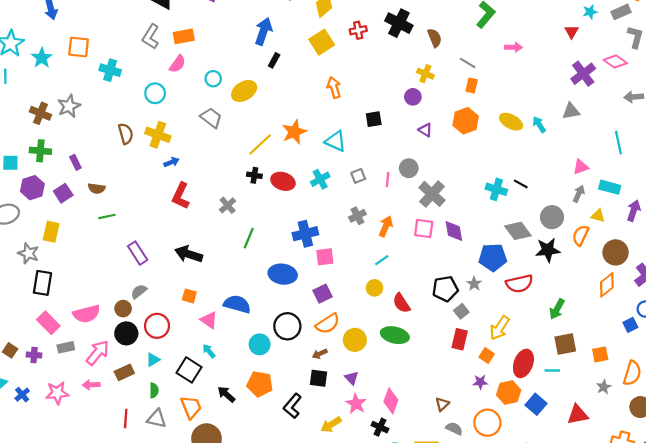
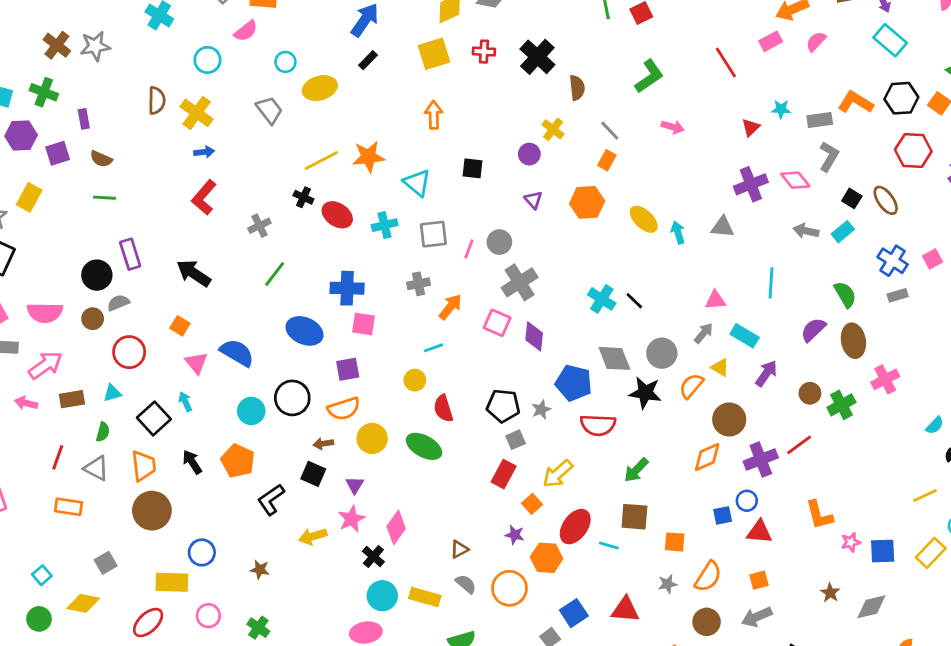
gray square: (358, 176) -> (433, 234), size x1.5
black circle: (126, 333) -> (97, 275), moved
blue square: (536, 404) -> (574, 613), moved

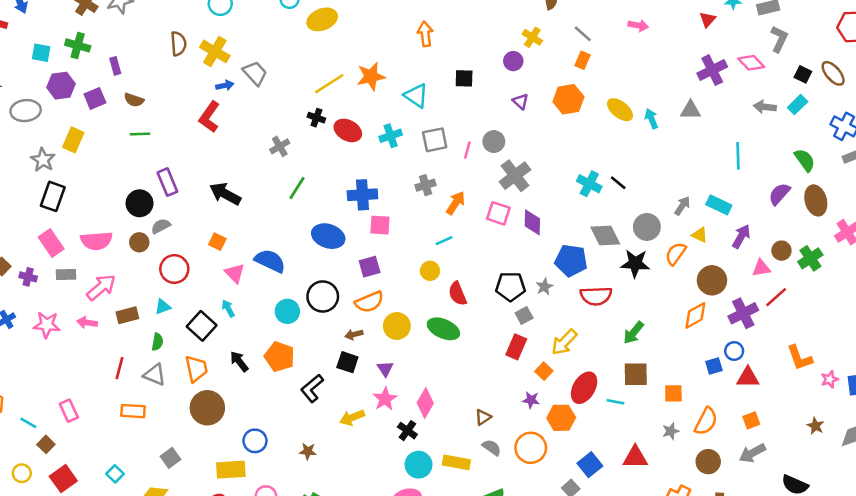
gray trapezoid: (269, 110) -> (255, 73), moved
red L-shape: (204, 197) -> (209, 117), moved
pink triangle: (715, 300) -> (761, 268), moved

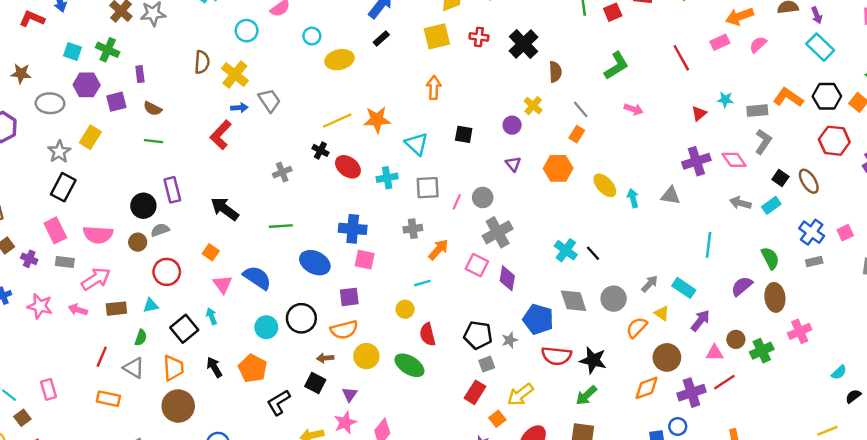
green line: (297, 188) -> (281, 226), moved, turned 45
black star: (635, 263) -> (593, 360), moved

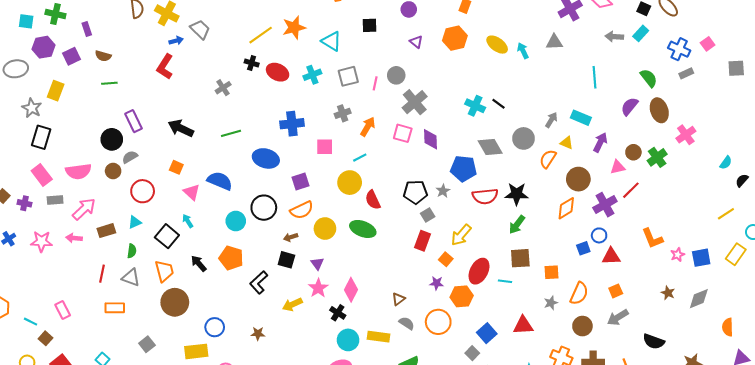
pink square: (365, 260) -> (325, 147), moved
yellow circle: (405, 309) -> (350, 183), size x1.5

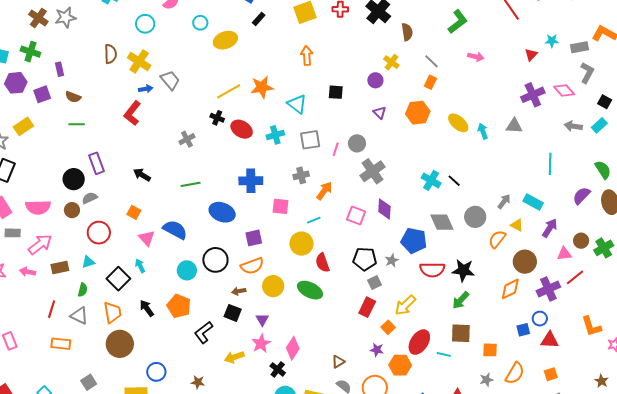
yellow rectangle: (56, 91) -> (23, 126), turned 30
black arrow: (181, 128) -> (142, 175), size x0.7
pink square: (403, 133) -> (356, 215), moved

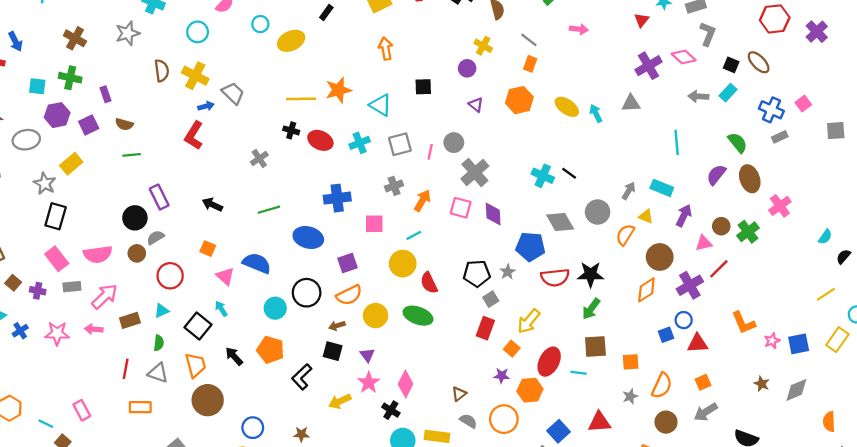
gray star: (65, 17) -> (128, 33), moved
yellow line: (229, 91) -> (301, 99), turned 35
pink square: (356, 215) -> (461, 208), moved

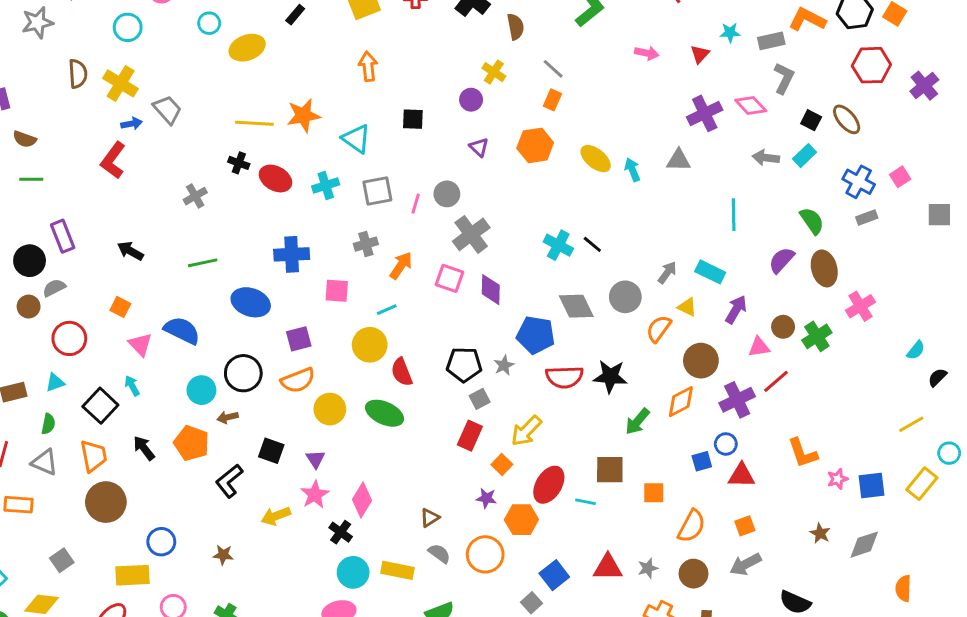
pink arrow: (579, 29) -> (647, 53), moved
green arrow: (591, 309) -> (637, 421), moved
brown arrow: (337, 326) -> (228, 417), moved
gray star: (630, 396) -> (648, 568), moved

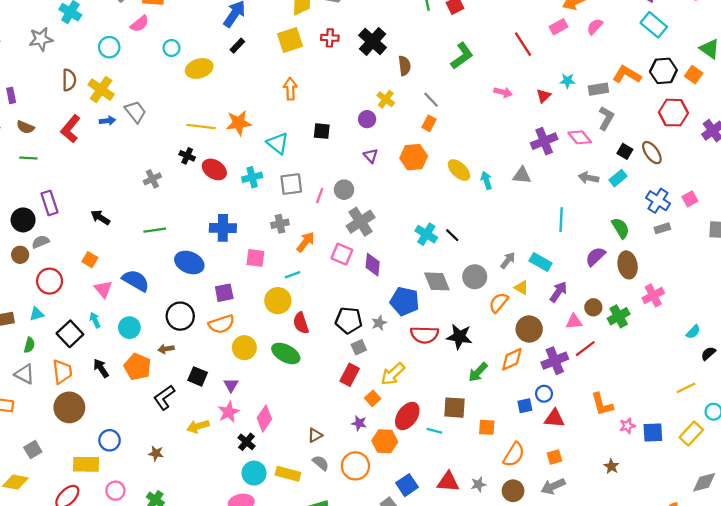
red L-shape: (113, 160) -> (71, 129), moved
cyan circle: (201, 390) -> (129, 328), moved
gray diamond: (864, 545) -> (704, 482), moved

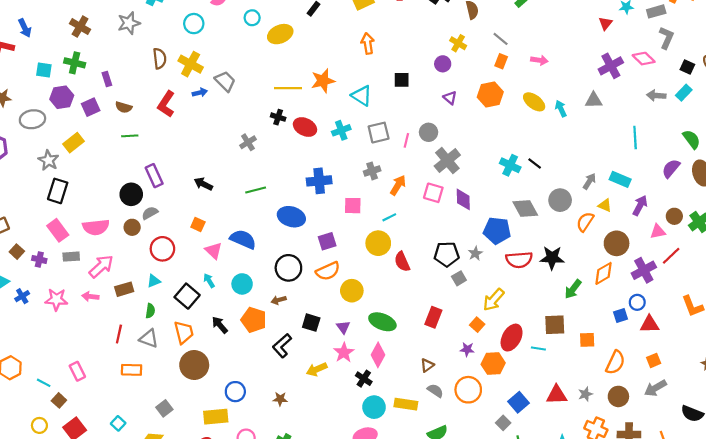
pink arrow: (503, 92) -> (539, 60), moved
green ellipse: (286, 353) -> (382, 322), moved
red rectangle: (350, 375) -> (433, 317), moved

